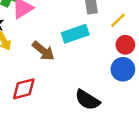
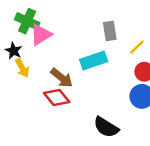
red diamond: (24, 89) -> (57, 98), moved, turned 65

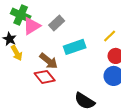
gray rectangle: (110, 31) -> (57, 23), moved, turned 56

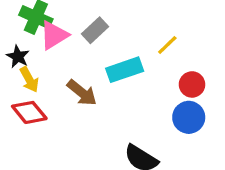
yellow line: (110, 36) -> (167, 45), moved
red diamond: (45, 77) -> (29, 112), moved

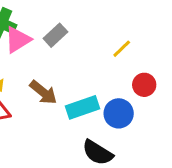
cyan rectangle: (125, 70) -> (82, 107), moved
blue circle: (189, 117) -> (119, 113), moved

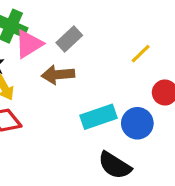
brown arrow: (43, 92) -> (58, 75), moved, turned 136

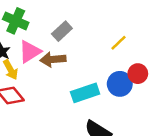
pink triangle: (29, 44) -> (30, 52), moved
blue circle: (137, 123) -> (120, 84), moved

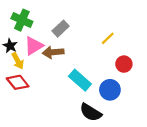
blue circle: (120, 84) -> (110, 90), moved
cyan rectangle: (85, 93) -> (80, 80), turned 60

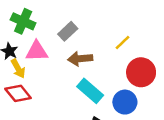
pink triangle: (34, 46) -> (37, 51), turned 30
brown arrow: (53, 52) -> (80, 59), moved
red circle: (124, 64) -> (141, 72), size x1.5

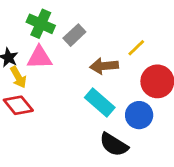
green cross: (23, 21) -> (41, 24), moved
brown arrow: (80, 59) -> (104, 66), moved

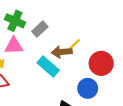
yellow line: (136, 48) -> (74, 45), moved
cyan rectangle: (100, 102) -> (48, 67), moved

